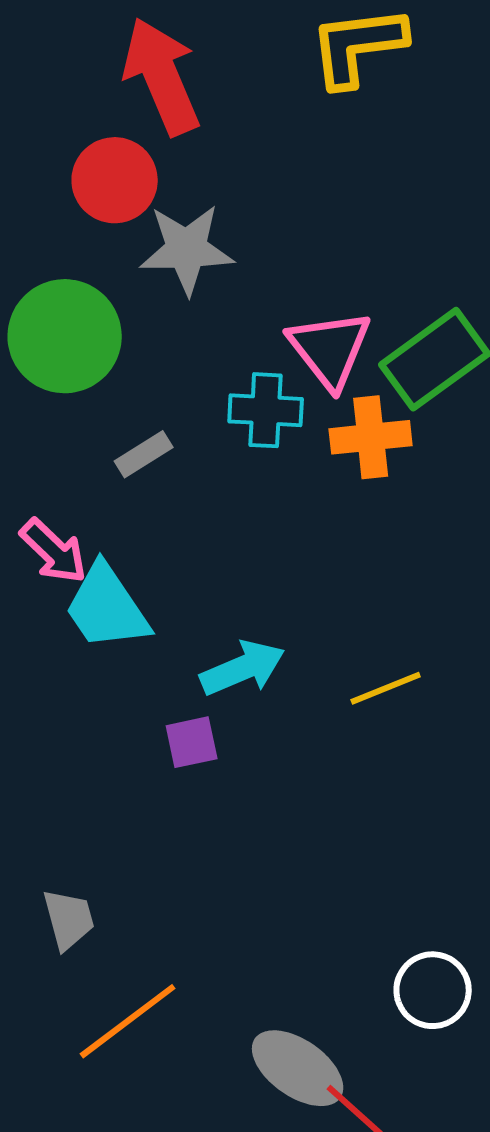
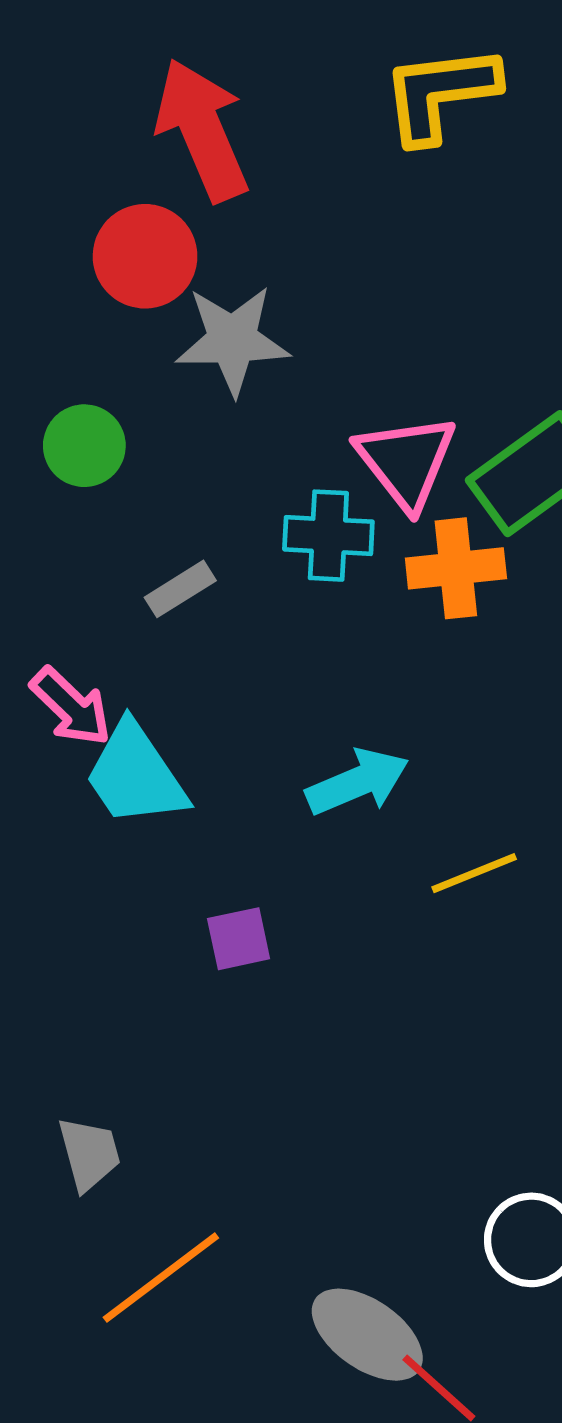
green circle: (65, 336) -> (84, 446), size x0.6
cyan arrow: (243, 668) -> (358, 782), moved

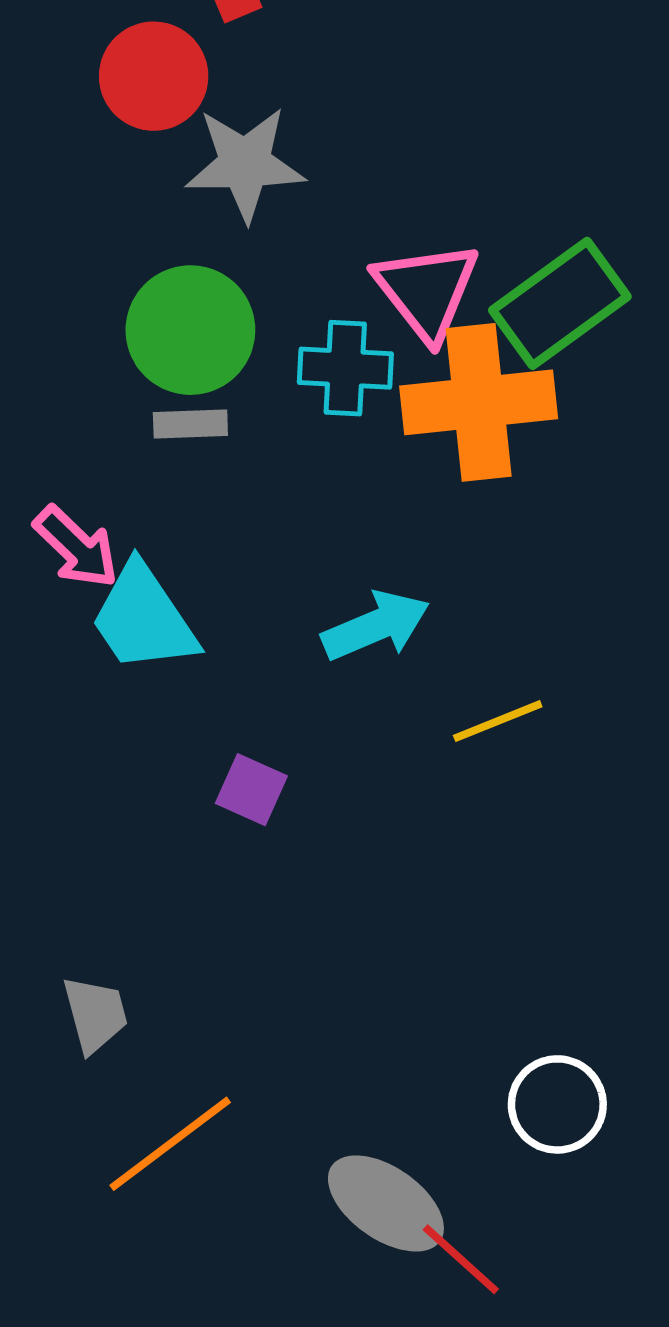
green circle: (84, 446) -> (190, 330), moved, size x1.5
orange cross: (456, 568) -> (479, 402), size x1.5
gray rectangle: (180, 589) -> (190, 424), turned 30
purple square: (239, 939) -> (251, 790), turned 36

